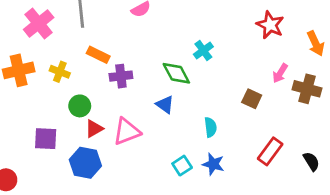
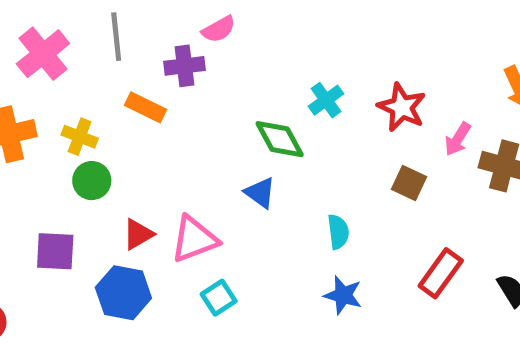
red star: (270, 25) -> (402, 107), moved
purple cross: (121, 76) -> (184, 66), moved
green circle: (80, 106) -> (92, 181), moved
cyan square: (182, 166) -> (219, 298), moved

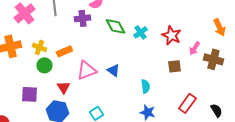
orange rectangle: (145, 107) -> (64, 51), moved, turned -49
green diamond: (280, 139) -> (115, 26), moved
brown square: (409, 183) -> (174, 66), turned -32
red triangle: (138, 234) -> (63, 87), turned -32
pink triangle: (194, 239) -> (86, 70), moved

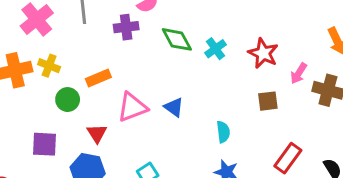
yellow cross: (39, 47) -> (49, 66), moved

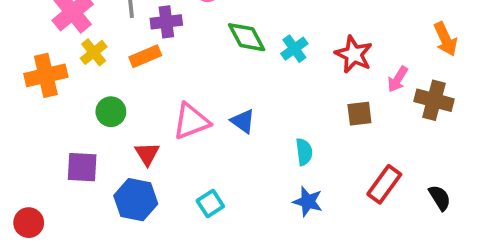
purple cross: (126, 27) -> (166, 22), moved
yellow cross: (49, 66) -> (94, 52), moved, turned 30
orange rectangle: (98, 78) -> (145, 56), moved

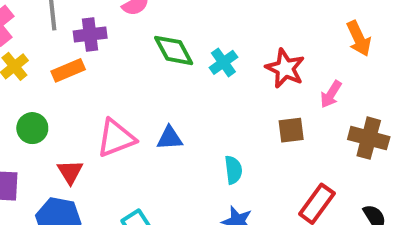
orange arrow: (445, 39) -> (359, 39), moved
brown cross: (434, 100) -> (369, 138), moved
blue triangle: (243, 121) -> (170, 138), turned -40

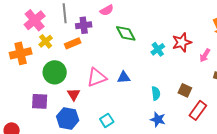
cyan cross: (223, 62) -> (158, 49), moved
red star: (285, 68) -> (182, 42), turned 30
green circle: (32, 128) -> (55, 72), size x1.5
brown square: (291, 130) -> (185, 90), moved, turned 32

